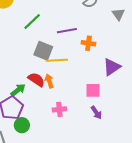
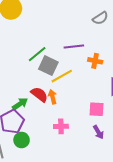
green line: (32, 21) -> (37, 54), moved
yellow line: (57, 60) -> (62, 76), turned -30

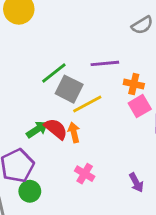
green arrow: (20, 104) -> (37, 129), moved
pink square: (97, 109) -> (140, 106), moved, turned -35
pink cross: (61, 126) -> (85, 174), turned 32

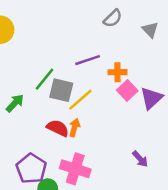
green arrow: (37, 129) -> (15, 103), moved
orange arrow: (74, 132) -> (74, 127), turned 42
pink cross: (85, 174) -> (75, 169), moved, size x1.6

